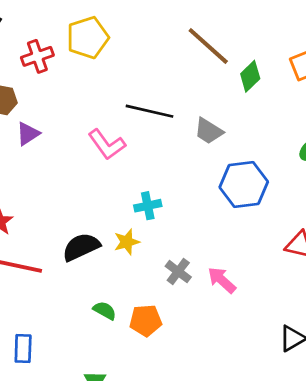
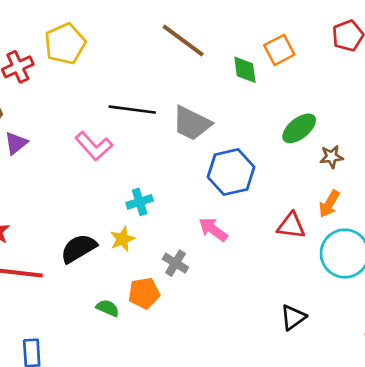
green diamond: (250, 76) -> (245, 70), moved, turned -48
gray trapezoid: (209, 131) -> (192, 123), size x1.4
pink arrow: (222, 280) -> (213, 229), moved
orange pentagon: (146, 320) -> (144, 293), moved

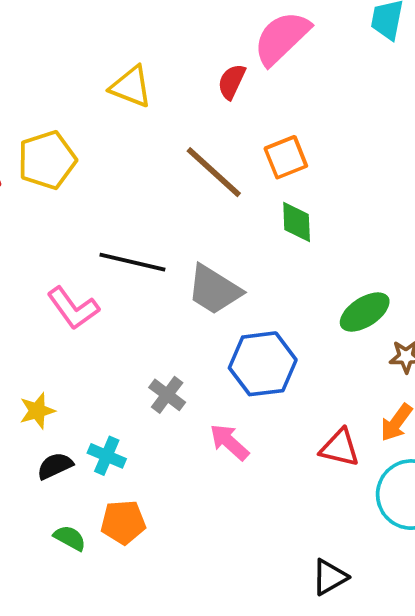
orange square: (279, 50) -> (286, 157), moved
cyan cross: (140, 202) -> (107, 456), moved, turned 35
yellow star: (123, 239) -> (37, 411), moved
black semicircle: (79, 248) -> (55, 466), moved, size x0.7
gray cross: (175, 263) -> (167, 395), moved

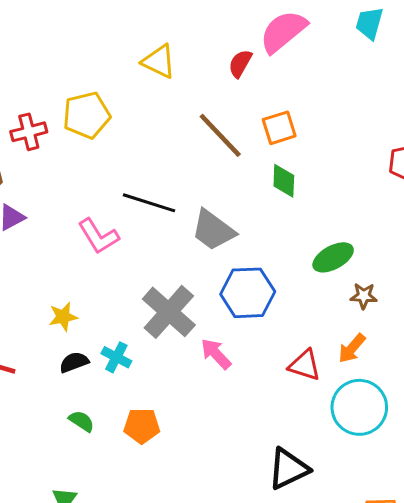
gray cross: (167, 395) -> (169, 312), size x1.8
orange pentagon: (123, 522) -> (142, 426), moved
black triangle: (330, 577) -> (288, 469), size x1.4

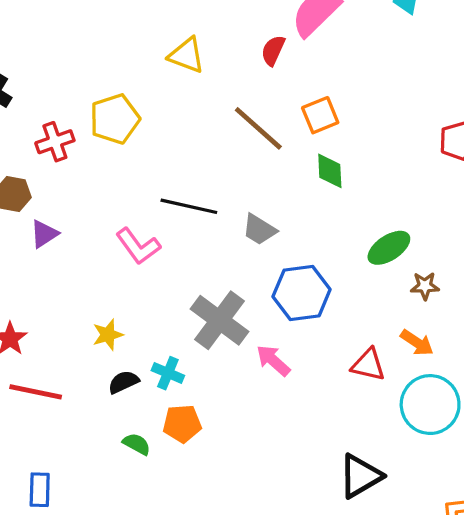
gray trapezoid: (213, 230) -> (259, 230), size x0.7
orange arrow: (352, 348) -> (417, 343), turned -92
orange pentagon: (142, 426) -> (182, 424), moved

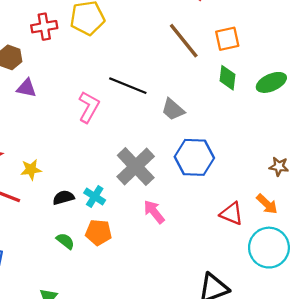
purple triangle: (44, 234) -> (26, 88), turned 35
pink L-shape: (138, 246) -> (89, 107), turned -124
green ellipse: (389, 248) -> (271, 82), moved
yellow star: (108, 335) -> (31, 170), moved
pink arrow: (273, 361) -> (154, 212), moved

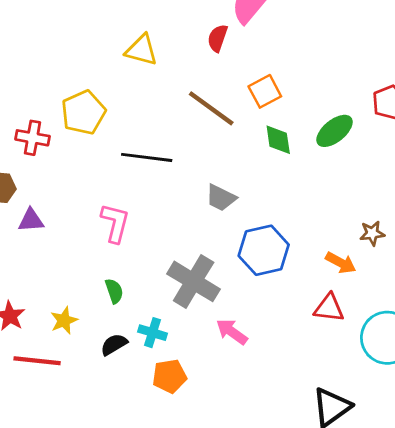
red cross: (44, 27) -> (32, 138), turned 35
black line: (128, 86) -> (147, 157), moved
orange arrow: (267, 204) -> (341, 263), moved
green semicircle: (65, 241) -> (114, 291), moved, turned 48

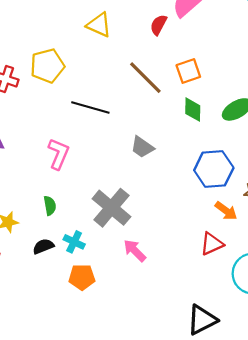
blue hexagon: (264, 250) -> (214, 169), moved
red triangle: (329, 308) -> (212, 244), turned -40

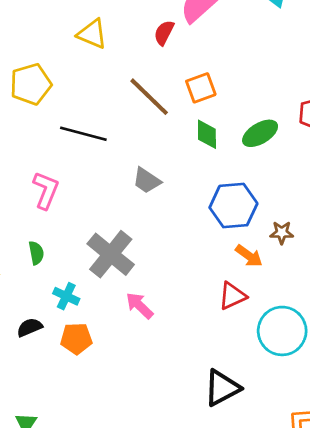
black semicircle: (43, 246) -> (30, 327), moved

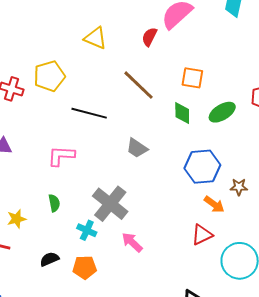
orange square: (201, 88) -> (192, 78), moved, turned 30
pink L-shape: (46, 190) -> (61, 156), turned -108
cyan cross: (66, 296) -> (87, 230), moved

